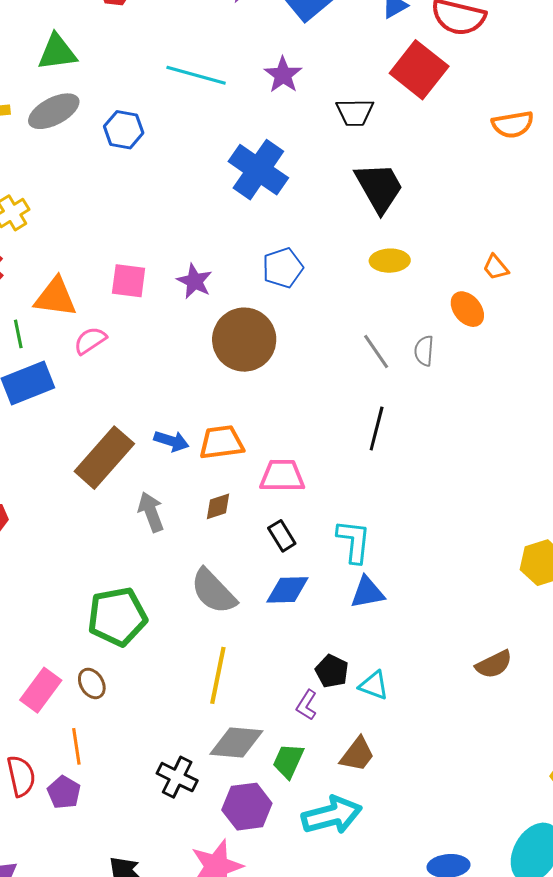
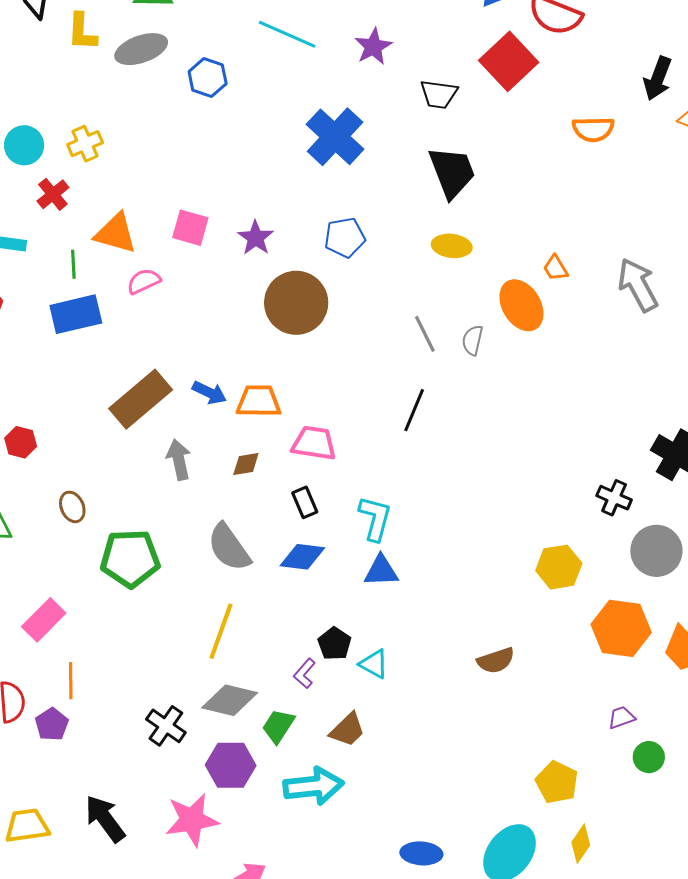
orange ellipse: (467, 309) -> (521, 305), size x1.4
brown ellipse: (92, 683) -> (72, 507), moved

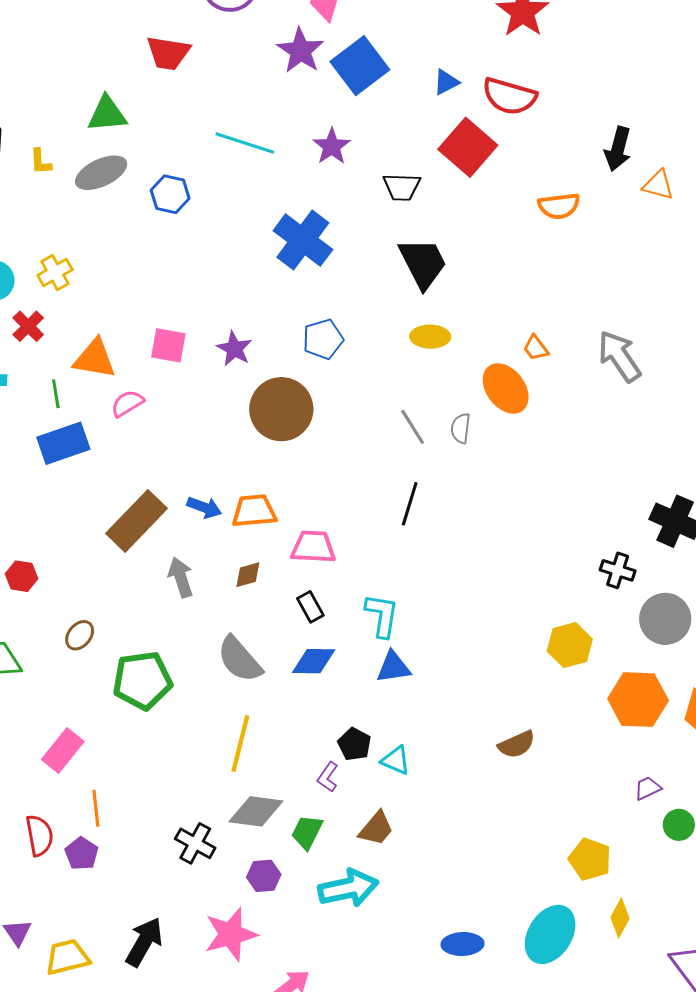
yellow L-shape: (82, 32) -> (41, 162), size x0.7
brown ellipse: (72, 507) -> (80, 635), turned 68
purple hexagon: (231, 765) -> (264, 876), size x0.7
black arrow: (105, 819) -> (144, 942), turned 72

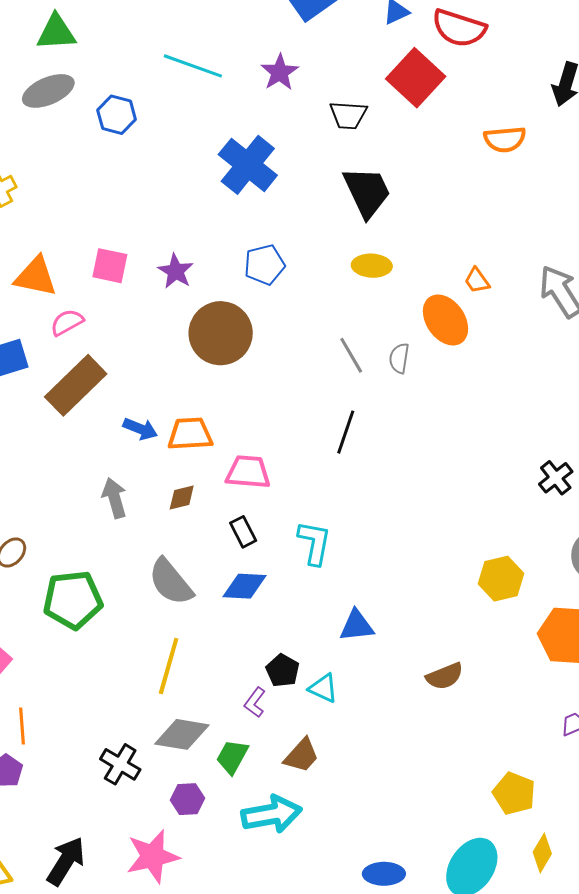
brown rectangle: (136, 521) -> (76, 385), moved
black cross: (618, 570) -> (556, 478), moved, turned 32
blue triangle: (393, 667) -> (357, 626), moved

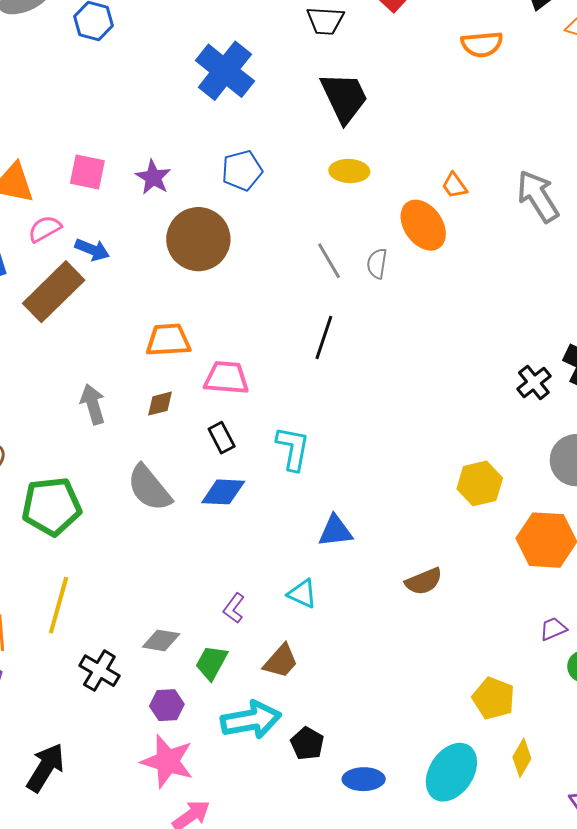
blue arrow: (140, 429) -> (92, 250), moved
yellow line: (169, 666) -> (59, 605), moved
black pentagon: (283, 671) -> (307, 744), moved
gray diamond: (182, 734) -> (161, 640), size x0.7
pink star: (153, 856) -> (167, 761), moved, turned 30

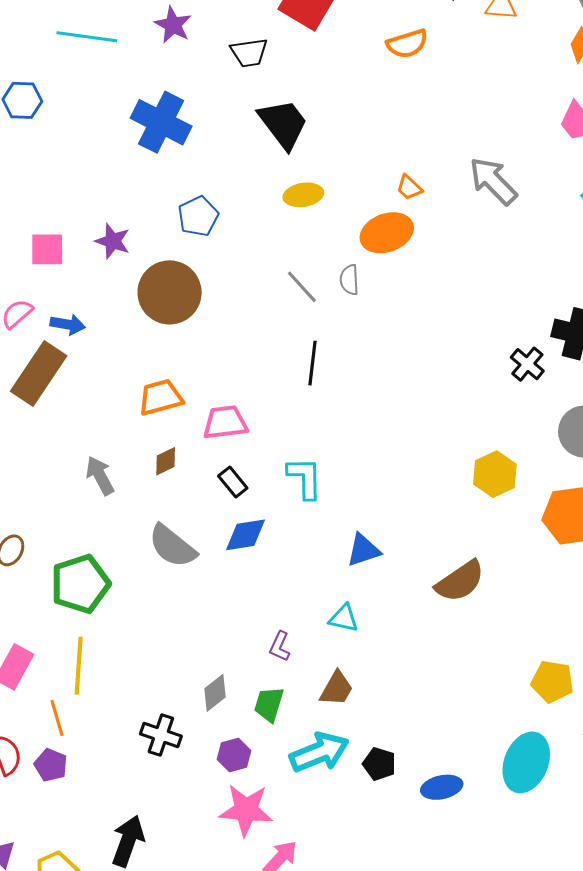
orange ellipse: (423, 225) -> (387, 233), turned -63
brown semicircle: (424, 581) -> (460, 581), size x1.4
yellow line: (59, 605) -> (79, 666), moved
gray diamond: (161, 640) -> (215, 693), turned -36

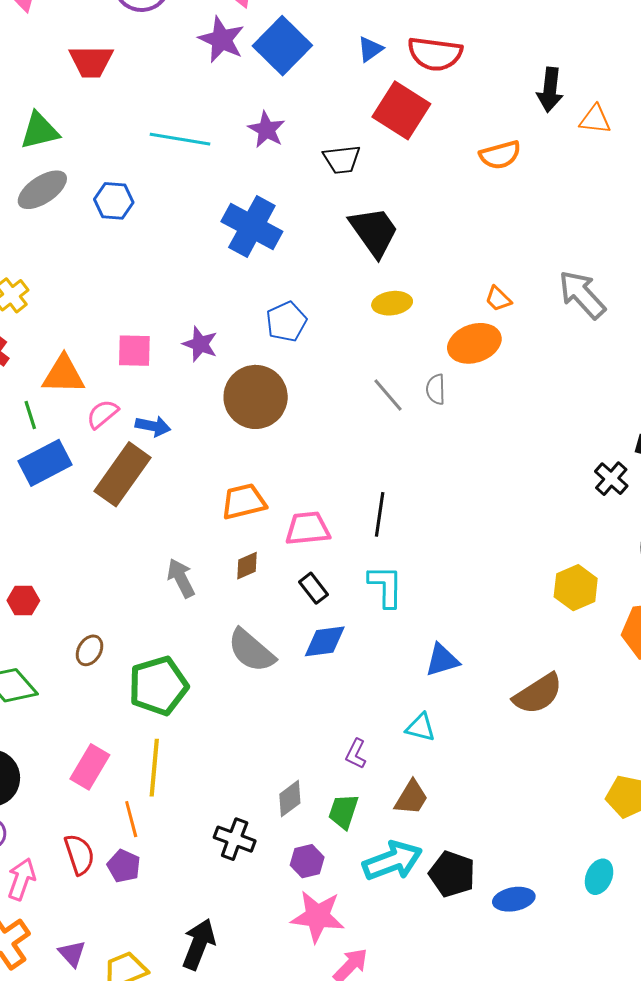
black line: (312, 363) -> (380, 514), moved
cyan ellipse: (526, 762) -> (599, 877), size x0.6
black pentagon: (379, 764) -> (452, 874), size x1.4

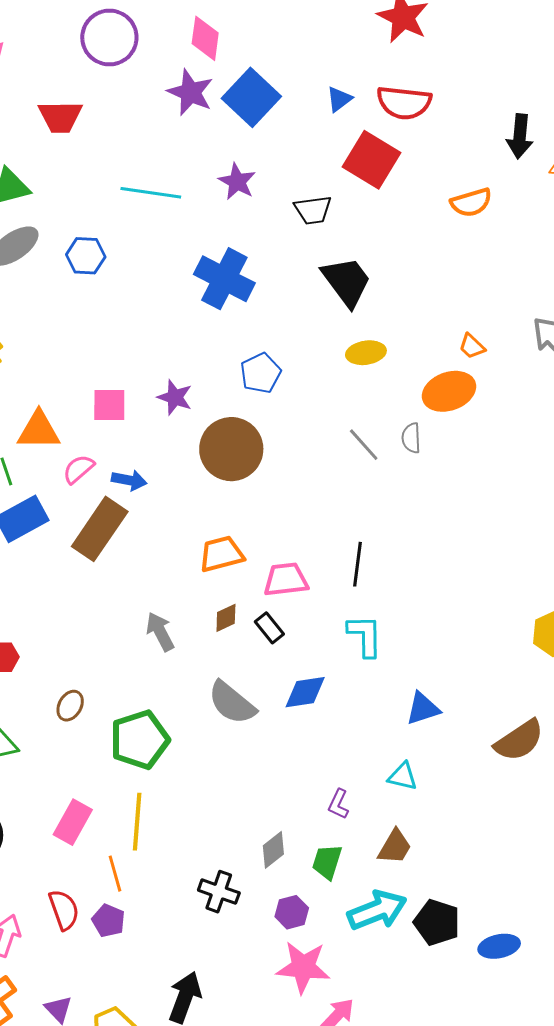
black rectangle: (314, 588) -> (269, 628), moved

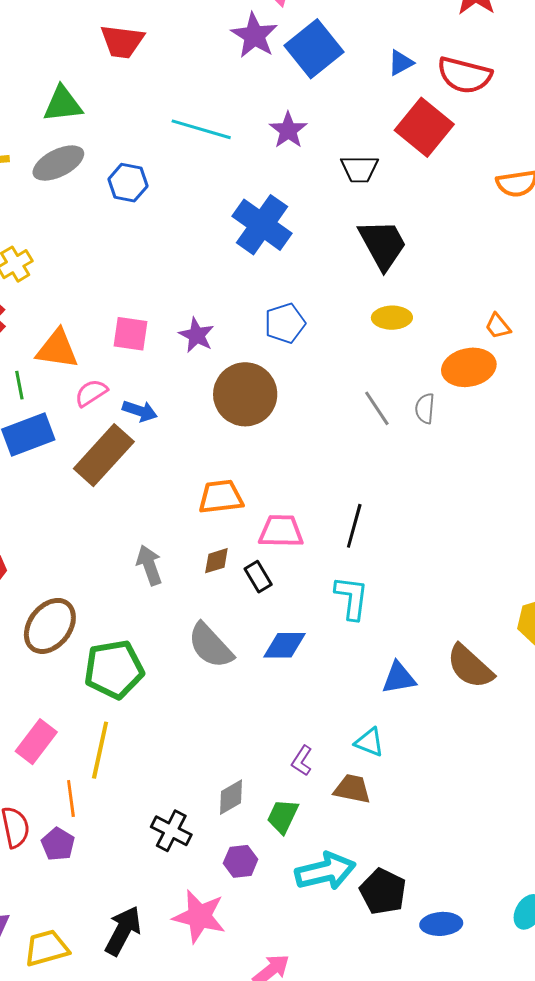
brown ellipse: (70, 706) -> (50, 626), size x1.8
brown semicircle: (519, 740) -> (470, 666), moved, turned 68
brown trapezoid: (395, 847) -> (352, 789), moved, turned -117
pink star: (303, 967) -> (199, 916), moved

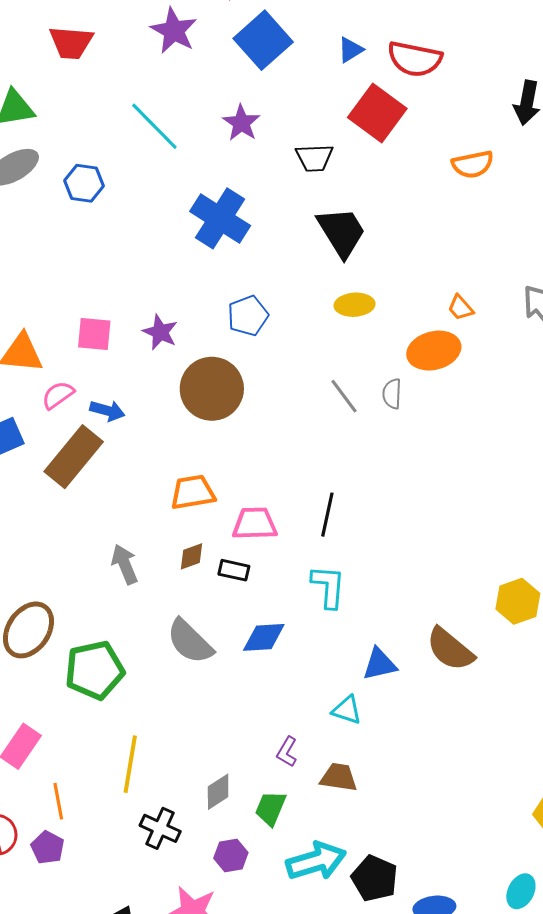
purple star: (254, 35) -> (174, 31), moved
cyan line: (201, 129) -> (154, 126), turned 32
black rectangle: (258, 577) -> (234, 570), turned -44
cyan triangle: (369, 742) -> (347, 710), moved
yellow line: (100, 750) -> (130, 764), moved

